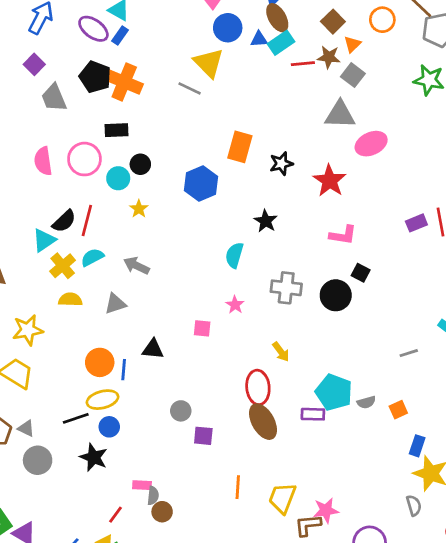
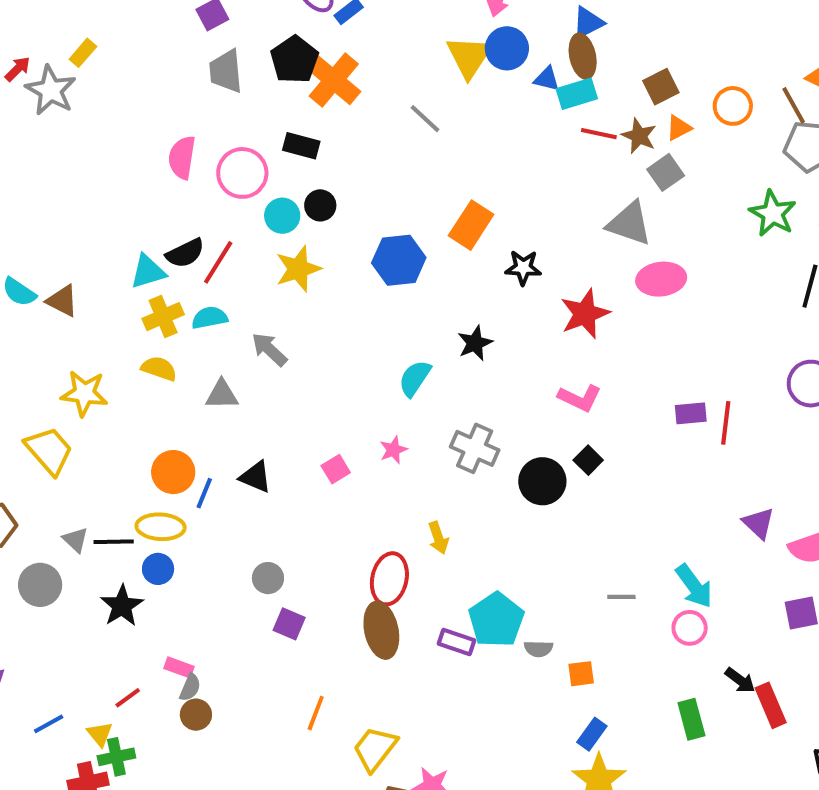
yellow triangle: (209, 63) -> (469, 57), moved
yellow star: (139, 209) -> (298, 269), size x1.6
pink square: (202, 328) -> (336, 469), turned 36
gray triangle: (26, 428) -> (75, 540), moved

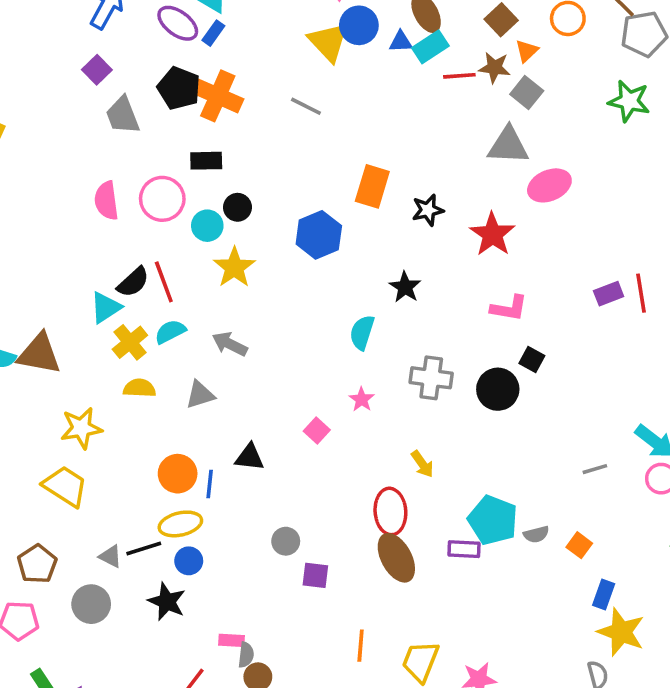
red line: (218, 262) -> (164, 282), turned -36
brown triangle: (62, 301) -> (39, 354), size x1.5
orange square: (581, 674) -> (579, 545), turned -30

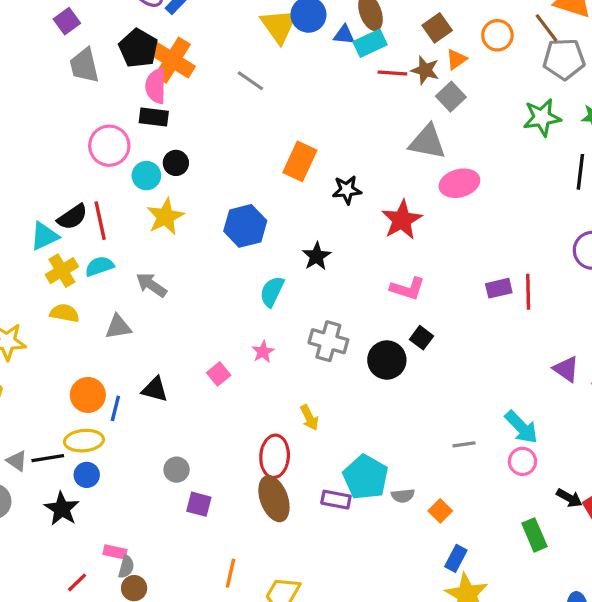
green star: (629, 101) -> (542, 117), turned -30
pink semicircle: (106, 201) -> (156, 86), moved
blue hexagon: (319, 235) -> (245, 226), moved

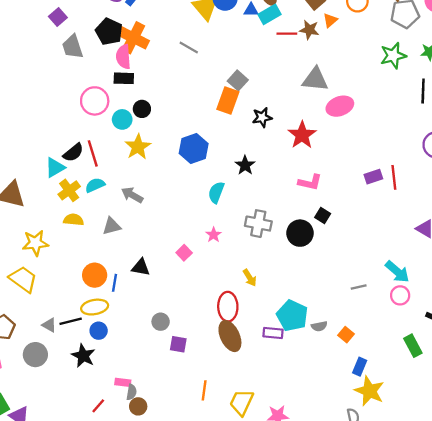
gray square: (451, 97) -> (238, 80), moved

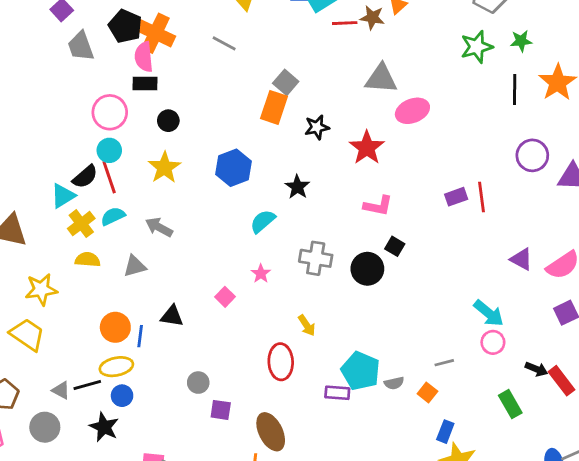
cyan circle: (122, 119) -> (109, 150), moved
cyan semicircle: (216, 192) -> (263, 221), turned 30
gray line: (359, 287) -> (444, 363), moved
brown ellipse: (230, 336) -> (271, 432), moved

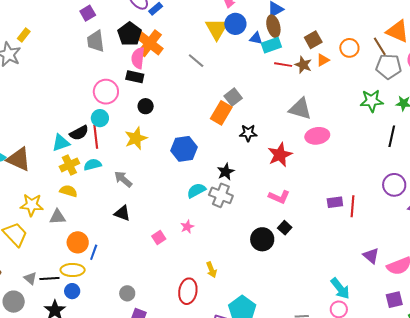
gray cross: (316, 258) -> (221, 195), moved
gray triangle: (135, 266) -> (57, 217), moved
black triangle: (172, 316) -> (122, 213), moved

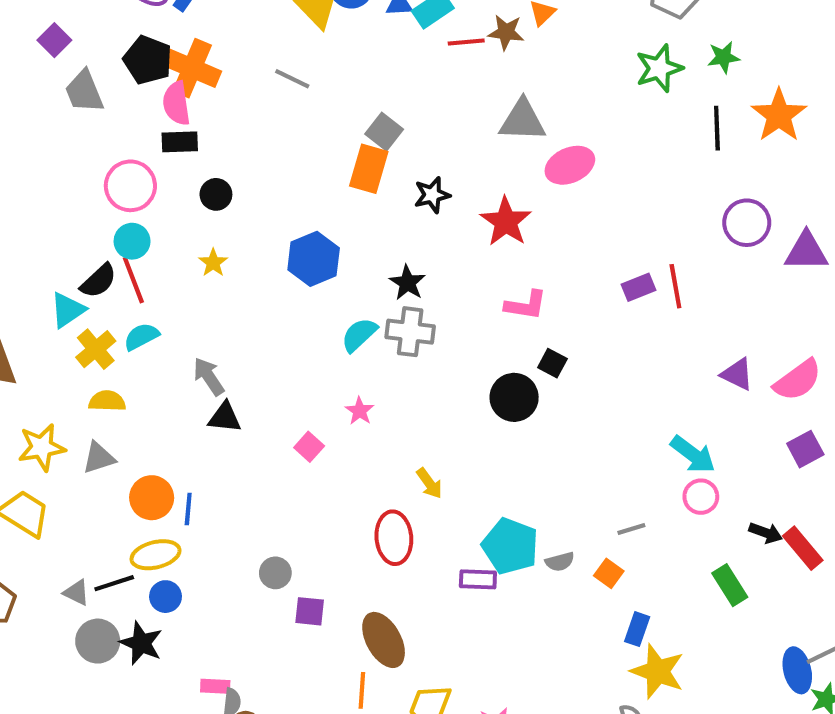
yellow star: (136, 138) -> (213, 263), size x0.6
gray arrow: (123, 179) -> (209, 376), moved, turned 30
gray circle: (14, 302) -> (98, 641), moved

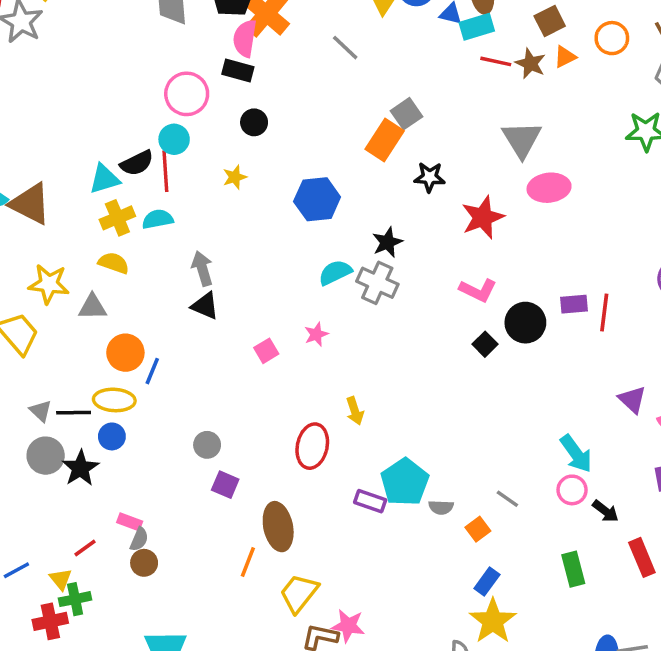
gray triangle: (522, 120) -> (522, 139), turned 39
black circle: (514, 397) -> (525, 323), moved
gray line: (631, 529) -> (507, 499), turned 35
black arrow: (766, 533) -> (605, 511), moved

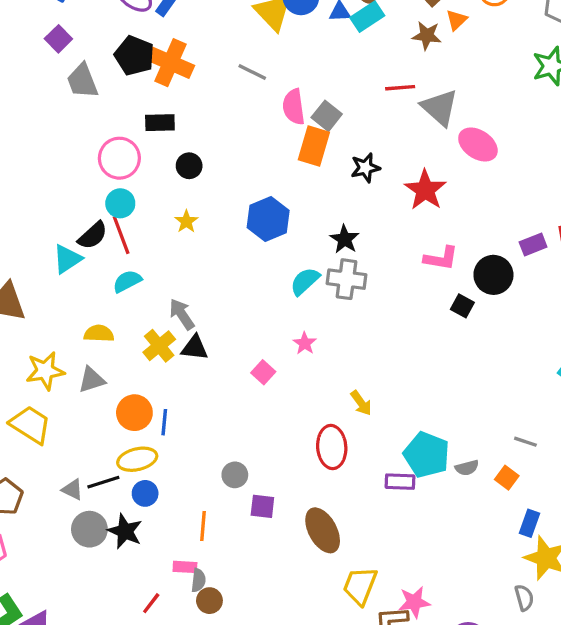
pink semicircle: (245, 38) -> (294, 107), moved
red line: (496, 61) -> (400, 88), moved
pink ellipse: (549, 188) -> (478, 144), turned 57
yellow cross: (117, 218) -> (159, 346), moved
orange line: (248, 562) -> (203, 526), moved

